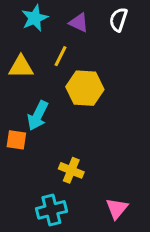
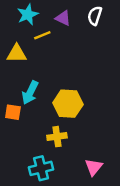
yellow line: (61, 56) -> (42, 35), moved, turned 42
yellow hexagon: (85, 88) -> (68, 104), moved
yellow cross: (71, 170) -> (57, 137), turned -30

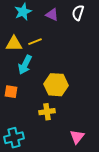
yellow line: (42, 35) -> (35, 42), moved
cyan arrow: (30, 93) -> (25, 65), moved
cyan cross: (41, 168) -> (14, 138), moved

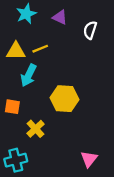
white semicircle: (78, 13) -> (90, 30), moved
yellow cross: (47, 112) -> (36, 129), moved, turned -35

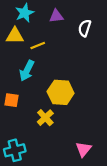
purple triangle: (60, 17) -> (56, 16), turned -32
yellow triangle: (16, 51) -> (15, 36), moved
yellow cross: (36, 129) -> (45, 118), moved

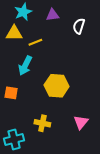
yellow cross: (45, 118) -> (42, 123), moved, turned -35
pink triangle: (84, 149) -> (81, 122), moved

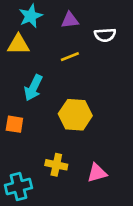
white semicircle: (79, 26) -> (105, 35), turned -112
yellow line: (35, 42) -> (70, 57), moved
pink triangle: (81, 122) -> (97, 173), moved, turned 35

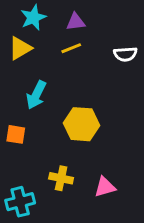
white semicircle: (105, 35) -> (125, 54), moved
yellow triangle: (18, 44) -> (20, 48), turned -30
yellow line: (70, 57) -> (71, 48), moved

